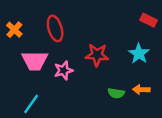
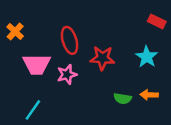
red ellipse: (55, 28) -> (70, 40), moved

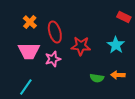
orange cross: (15, 32) -> (30, 22), moved

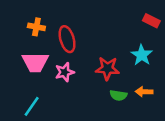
orange cross: (30, 22) -> (36, 27), turned -32
red star: (81, 46) -> (107, 68), moved

